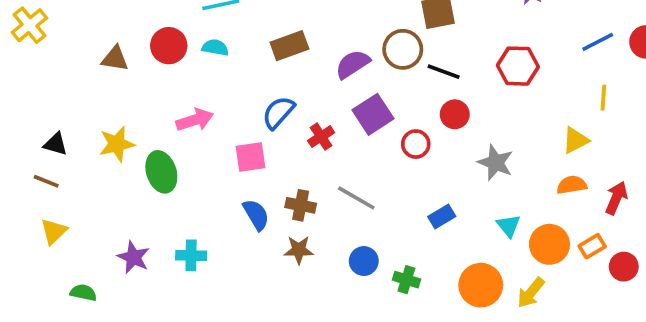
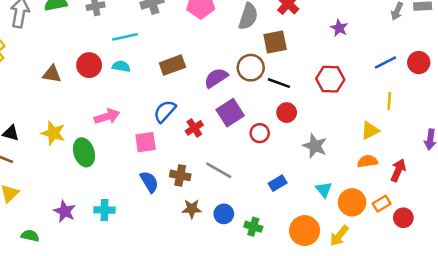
yellow star: (117, 144) -> (53, 133), turned 30
brown star: (299, 250) -> (192, 209), moved

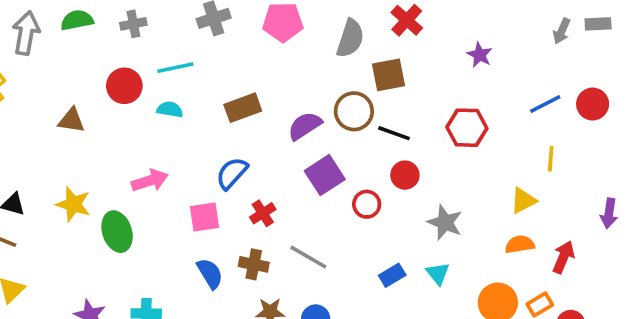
red circle: (89, 65) -> (124, 86), moved
red cross: (194, 128) -> (263, 213), moved
cyan triangle: (324, 190) -> (438, 273), moved

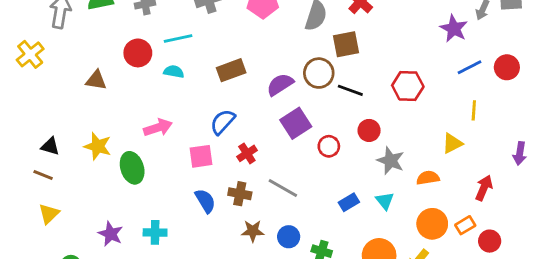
purple star: (480, 55) -> (454, 29), moved, size x1.4
red circle: (405, 175) -> (369, 130), moved
orange semicircle: (520, 244) -> (428, 178), moved

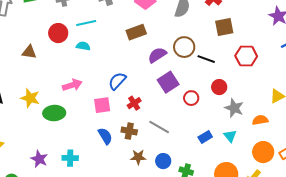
brown square: (346, 44) -> (224, 27), moved
brown rectangle: (231, 70) -> (136, 32), moved
green ellipse: (132, 168) -> (54, 113), turned -75

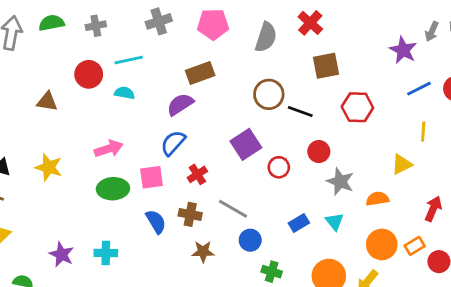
purple semicircle: (157, 55) -> (180, 104), moved
green ellipse: (54, 113) -> (113, 189), moved
blue circle: (163, 161) -> (250, 240), moved

